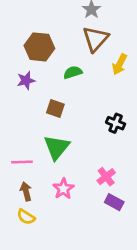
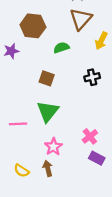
purple star: (26, 80) -> (11, 51), moved
black cross: (116, 123) -> (92, 77), moved, turned -35
brown arrow: (26, 191) -> (48, 168), moved

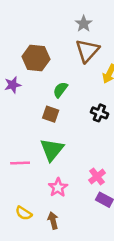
green semicircle: (61, 48) -> (60, 90), moved, turned -35
black cross: (92, 77) -> (99, 113), turned 35
brown arrow: (48, 168) -> (53, 221), moved

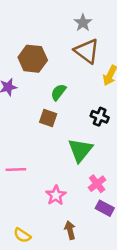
brown triangle: (87, 51) -> (87, 51), turned -35
green triangle: (52, 150) -> (80, 150), moved
yellow semicircle: (24, 213) -> (22, 235), moved
brown arrow: (53, 221) -> (70, 230), moved

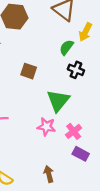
green semicircle: (58, 92) -> (66, 47), moved
pink star: (56, 195) -> (46, 127), moved, turned -30

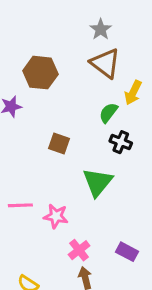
pink star: (46, 127) -> (56, 216), moved
pink cross: (74, 131) -> (79, 250), moved

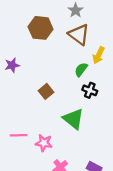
brown hexagon: (40, 73) -> (41, 28), moved
brown square: (59, 144) -> (46, 91), turned 32
green triangle: (98, 182) -> (73, 119), turned -30

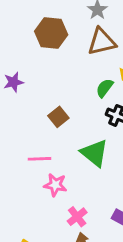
brown triangle: (79, 34) -> (102, 42), turned -50
pink line: (19, 135) -> (40, 159), moved

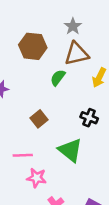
green semicircle: (105, 88) -> (58, 78), moved

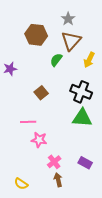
brown triangle: (77, 54) -> (71, 41), turned -35
black cross: (89, 118) -> (81, 92), size x1.5
green triangle: (70, 150) -> (82, 118), moved, turned -35

